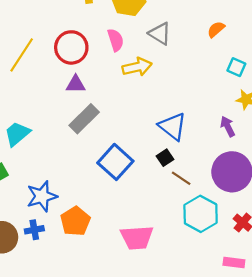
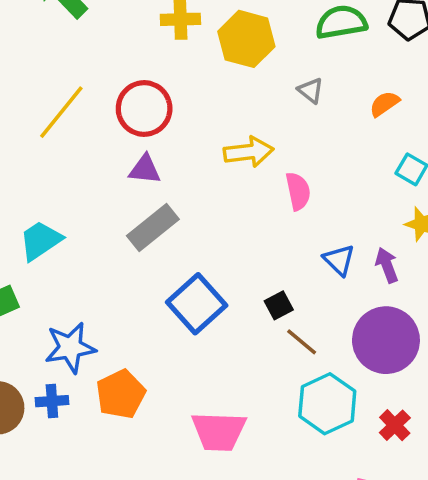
gray triangle: (160, 34) -> (311, 91), moved, size x0.7
pink semicircle: (116, 40) -> (298, 191), moved
blue triangle: (173, 126) -> (339, 260), moved, size x0.7

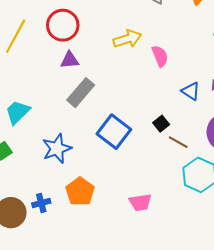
blue star: (70, 348) -> (57, 149), moved
pink trapezoid: (219, 431) -> (140, 202), size x0.7

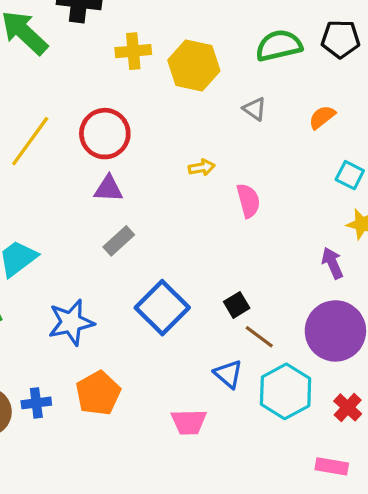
yellow arrow: (127, 39) -> (202, 168), size x0.6
blue triangle: (191, 91) -> (228, 374), moved
gray rectangle: (81, 93) -> (119, 241), size x0.7

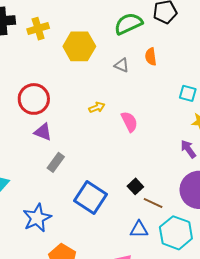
yellow cross: (133, 51) -> (38, 29), moved
orange semicircle: (322, 117) -> (151, 57), moved, turned -48
purple triangle: (109, 189) -> (43, 132), turned 30
blue triangle: (228, 374) -> (139, 229), turned -30

